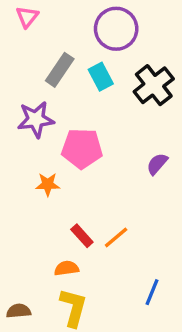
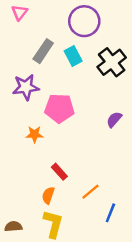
orange line: (116, 237) -> (90, 192), moved
orange semicircle: (67, 268) -> (48, 195), turned -63

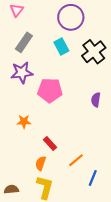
gray rectangle: (43, 51) -> (24, 42), moved
purple semicircle: (114, 119) -> (96, 100), turned -32
orange star: (34, 134) -> (24, 122), moved

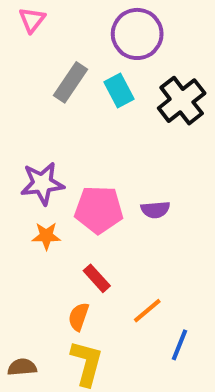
gray rectangle: (24, 42) -> (71, 82), moved
purple star: (22, 73) -> (42, 183), moved
pink pentagon: (50, 90) -> (99, 210), moved
purple semicircle: (96, 100) -> (155, 210), moved, turned -104

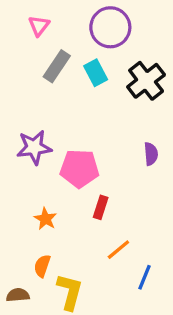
pink triangle: (32, 20) -> (39, 26), moved
purple semicircle: (155, 210) -> (151, 154), moved, turned -90
orange star: (46, 236) -> (45, 219), moved, turned 30
red rectangle: (97, 278) -> (101, 207), moved, turned 60
orange semicircle: (79, 317) -> (42, 266), moved

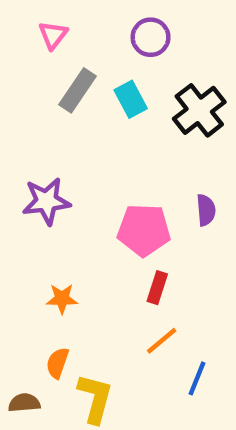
purple circle: (110, 27) -> (151, 37), size x0.7
pink pentagon: (79, 168) -> (144, 230), moved
red rectangle: (101, 207) -> (157, 288), moved
orange star: (45, 219) -> (62, 299), turned -30

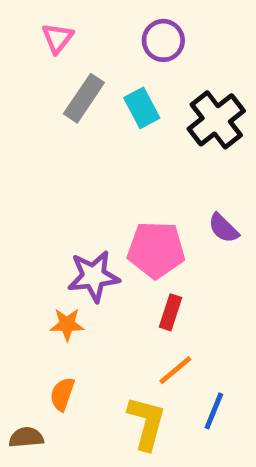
purple star: (46, 201) -> (94, 276), moved
purple semicircle: (206, 210) -> (223, 228), turned 140
yellow L-shape: (95, 398) -> (146, 423), moved

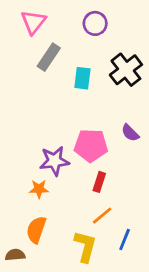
pink triangle: (57, 38) -> (33, 22), size x1.4
cyan rectangle: (142, 108) -> (82, 78), moved, turned 35
orange semicircle: (62, 394) -> (36, 230), size x1.4

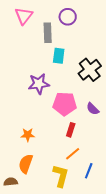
gray rectangle: (49, 57) -> (48, 33), moved, turned -36
black cross: (126, 70) -> (90, 70), moved
purple semicircle: (130, 133) -> (93, 109), moved
purple star: (54, 161) -> (39, 84), moved

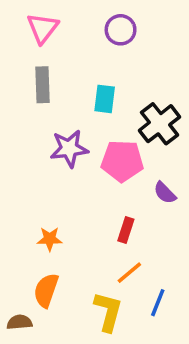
gray rectangle: (48, 33) -> (43, 85), moved
pink pentagon: (65, 104) -> (122, 161), moved

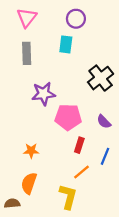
cyan rectangle: (105, 99) -> (66, 44), moved
pink pentagon: (122, 161) -> (68, 117), moved
blue line: (158, 303) -> (105, 156), moved

